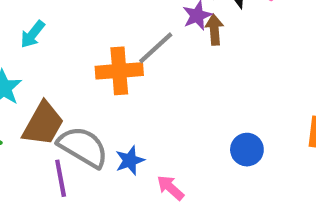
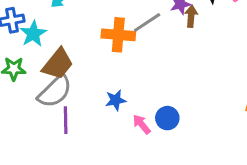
gray semicircle: (83, 147) -> (55, 91), moved, turned 96
blue circle: (247, 150) -> (167, 118), moved
purple line: (61, 178) -> (66, 120), moved

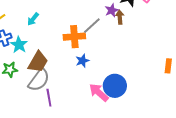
blue star: (116, 100) -> (82, 61), moved
blue circle: (167, 118) -> (115, 86), size x1.5
pink arrow: (142, 124) -> (99, 92), size x1.5

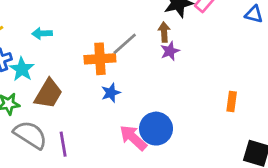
purple star: (112, 10) -> (170, 51), moved
cyan arrow: (33, 19) -> (42, 33), turned 48
gray semicircle: (39, 80) -> (30, 135), moved, turned -95

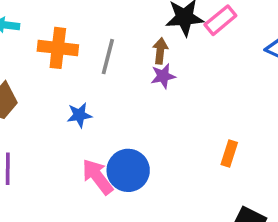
gray line: (125, 44) -> (108, 57), turned -44
orange cross: (100, 59) -> (58, 48), moved

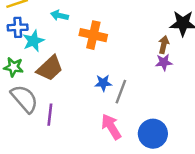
gray line: (108, 57) -> (121, 92), moved
blue circle: (128, 170) -> (153, 134), moved

